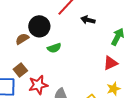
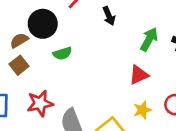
black arrow: (88, 20) -> (109, 16), turned -128
brown square: (20, 70) -> (19, 65), moved

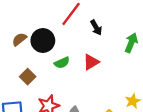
brown semicircle: (19, 40) -> (19, 39), moved
red triangle: (139, 75) -> (91, 62), moved

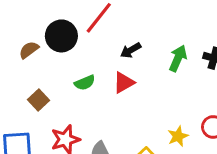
black arrow: (96, 28) -> (131, 50), moved, turned 88
black circle: (43, 40) -> (61, 36), moved

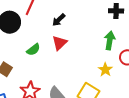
green arrow: (178, 58) -> (110, 40), moved

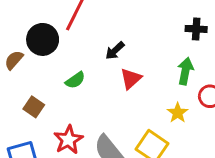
black arrow: (59, 20) -> (115, 51), moved
red triangle: (60, 43) -> (131, 79), moved

